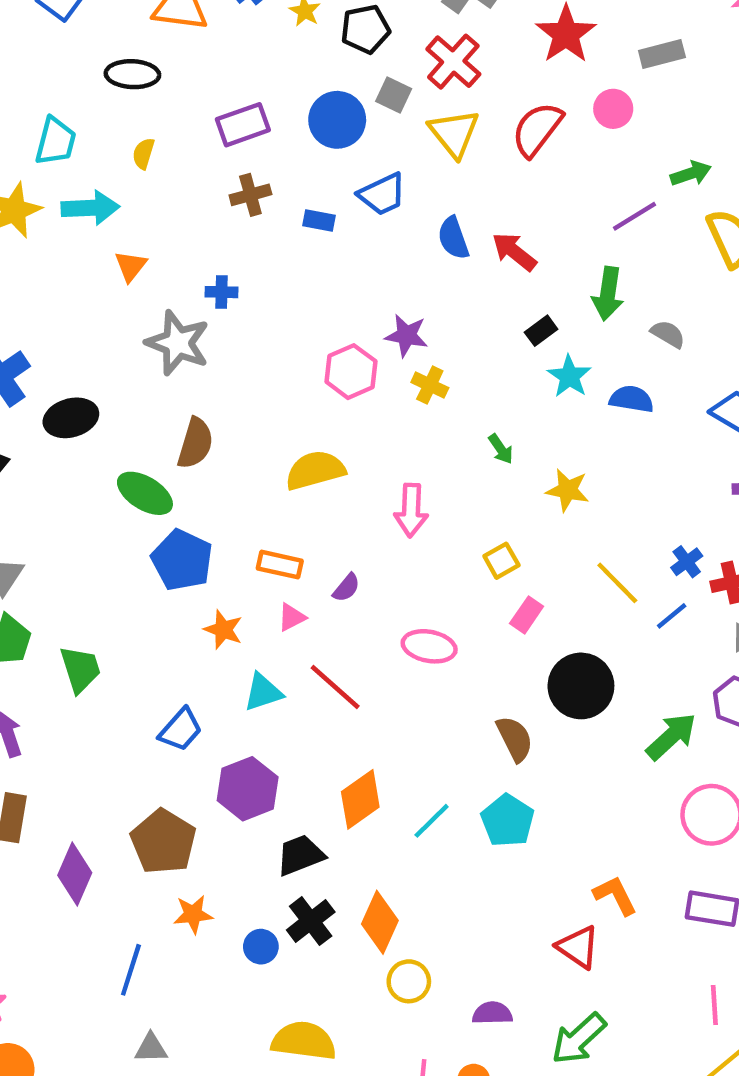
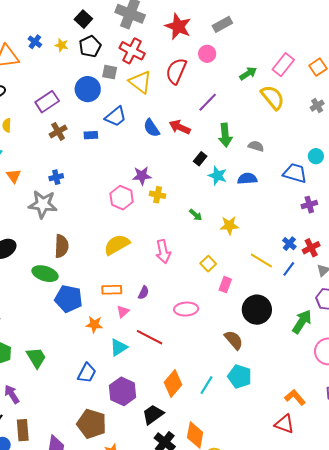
purple line: (634, 216) -> (208, 102), moved

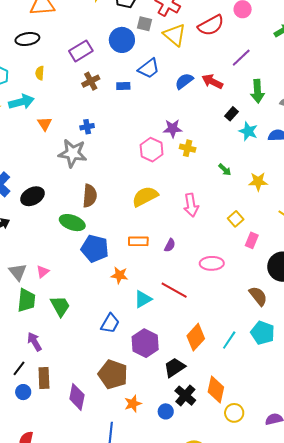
red semicircle: (176, 71) -> (211, 25), turned -144
blue semicircle: (152, 128) -> (184, 81), turned 84
pink triangle: (123, 312) -> (43, 272), moved

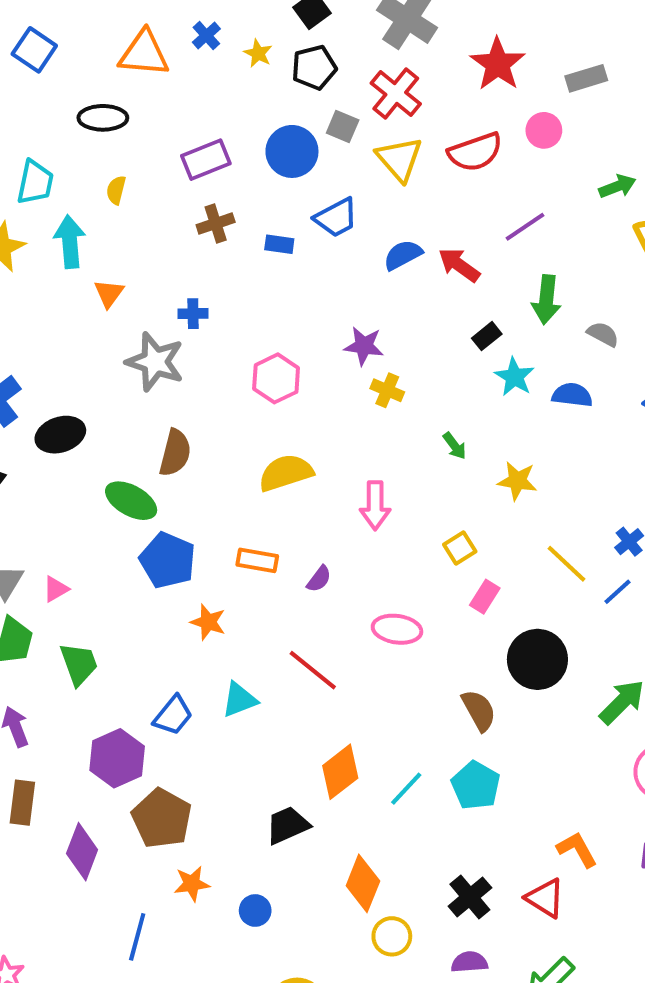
cyan arrow: (21, 102) -> (70, 242), turned -90
pink hexagon: (152, 150) -> (276, 378), moved
cyan triangle: (143, 299) -> (239, 700), moved
purple hexagon: (145, 343) -> (117, 758), moved
black cross: (185, 396) -> (470, 897), moved

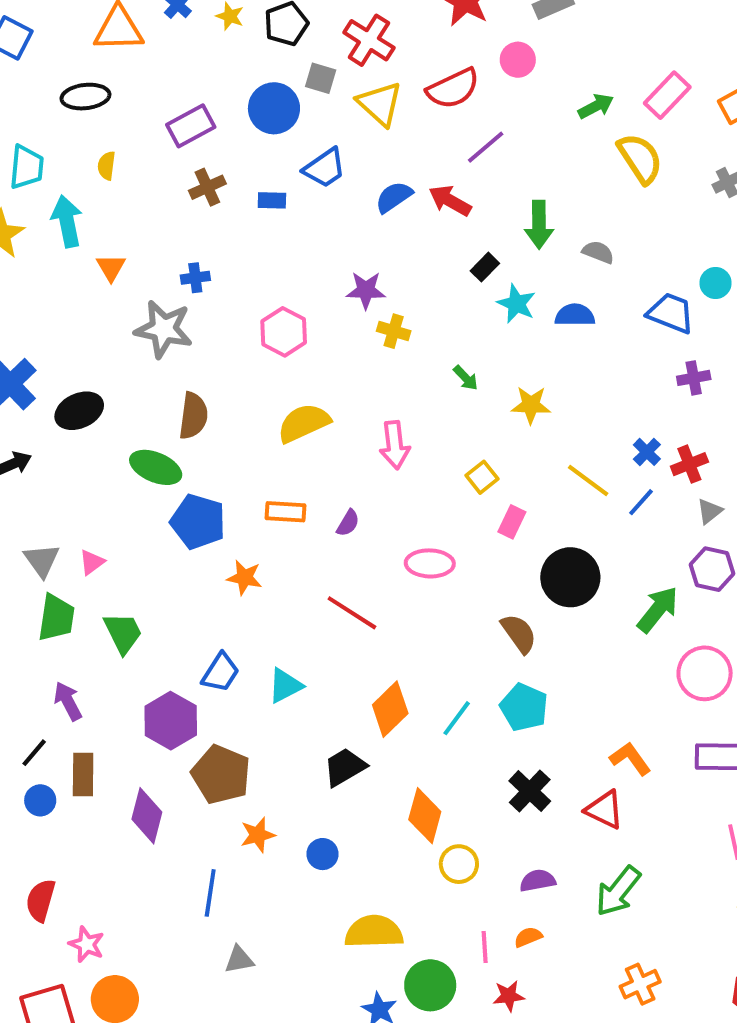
purple line: (525, 227) -> (486, 147), moved
cyan triangle: (239, 700) -> (285, 686), moved
black cross: (470, 897) -> (530, 791), moved

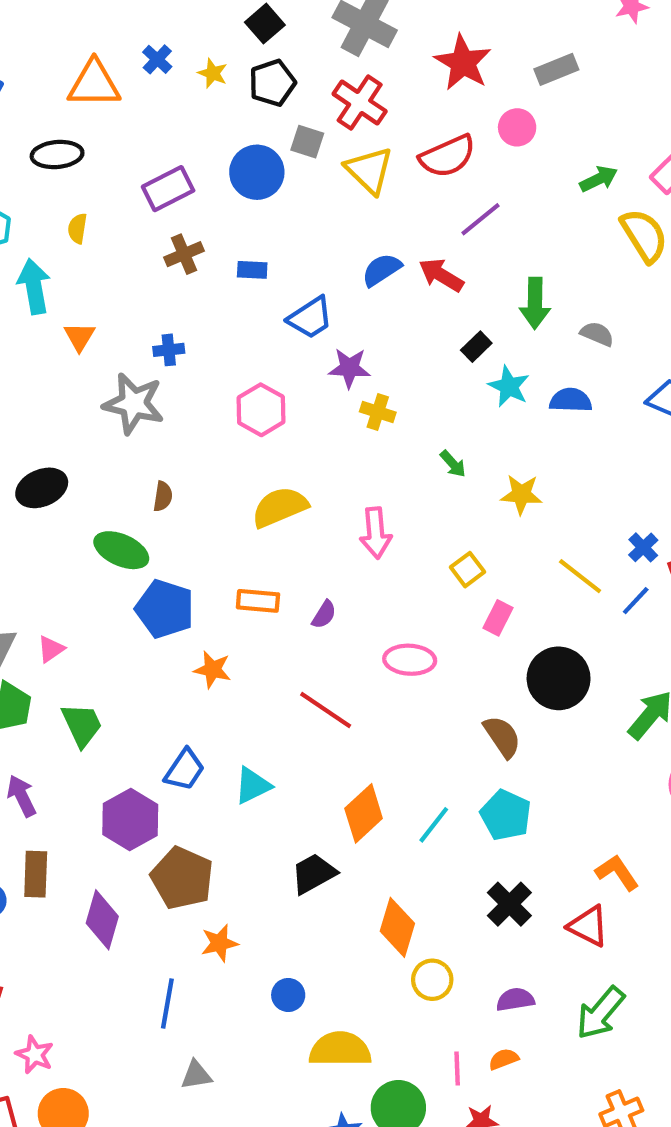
blue trapezoid: (325, 168) -> (310, 318), moved
brown semicircle: (193, 416) -> (163, 496), size x0.6
blue circle: (323, 854) -> (288, 995), moved

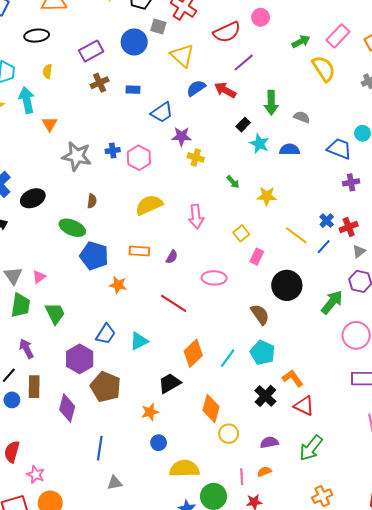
yellow triangle: (369, 170) -> (182, 56), moved
blue cross: (169, 350) -> (113, 151), moved
orange L-shape: (617, 873) -> (293, 378), moved
orange star: (219, 943) -> (150, 412), moved

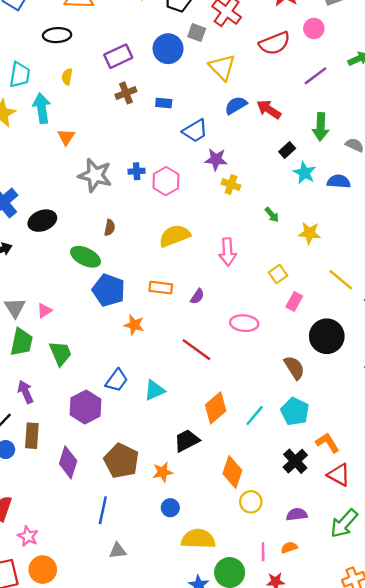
purple line: (244, 62) -> (315, 76), moved
brown pentagon: (106, 387) -> (121, 461), moved

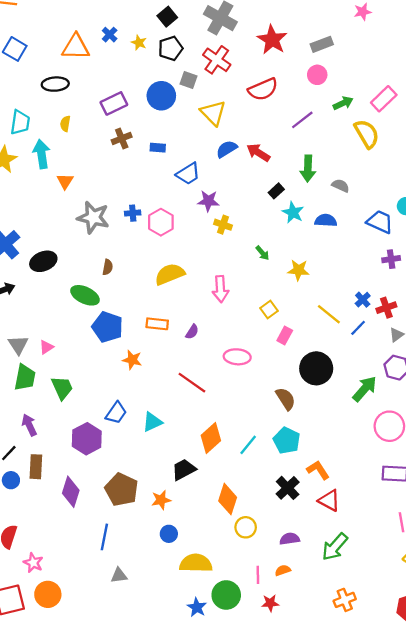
pink circle: (314, 28) -> (317, 75), moved

